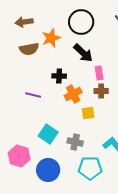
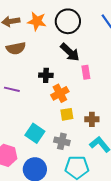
orange star: (51, 38) -> (37, 21), moved, turned 30
brown cross: (101, 91) -> (92, 119), moved
purple line: (33, 95) -> (12, 89), moved
yellow square: (88, 113) -> (67, 114), moved

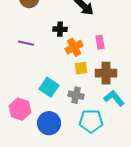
pink rectangle: (86, 72) -> (100, 42), moved
brown cross: (92, 119) -> (106, 73), size x1.5

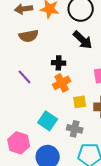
purple line: (26, 43) -> (25, 77), turned 35
orange cross: (74, 47) -> (62, 83), moved

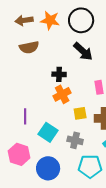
purple line: (25, 77) -> (25, 116), moved, turned 42

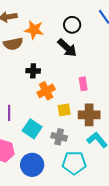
orange star: (50, 20) -> (34, 30), moved
black circle: (81, 20) -> (72, 25), moved, size x0.7
black cross: (59, 74) -> (33, 71), moved

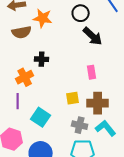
black arrow: (67, 48) -> (93, 36), moved
orange cross: (46, 91) -> (25, 77), moved
gray cross: (59, 137) -> (80, 125), moved

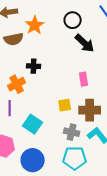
orange star: (43, 18) -> (35, 25), turned 30

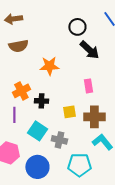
orange star: (35, 25) -> (49, 66), moved, turned 30
black cross: (34, 66) -> (41, 101), moved
gray cross: (72, 132) -> (59, 140), moved

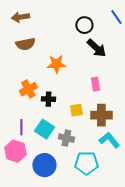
purple line: (14, 115) -> (21, 127), moved

